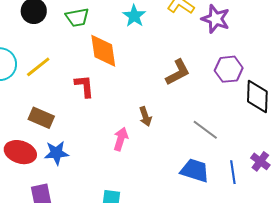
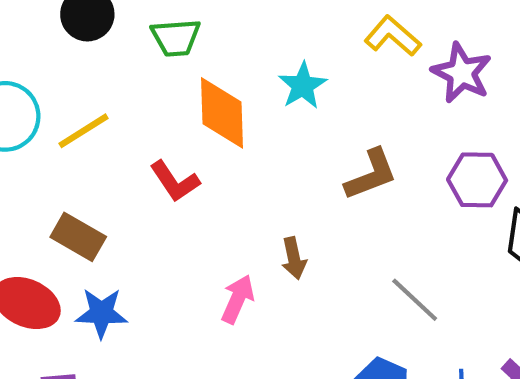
cyan star: (134, 16) -> (303, 86), moved
red L-shape: (84, 86) -> (175, 181), turned 145

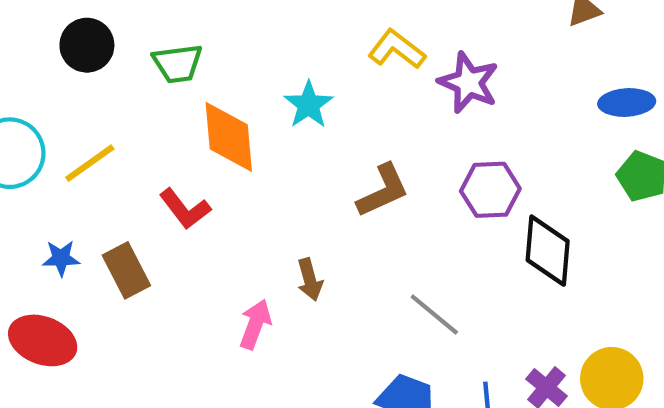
brown rectangle: (78, 237) -> (126, 270), moved, turned 36
blue star: (101, 313) -> (61, 258), moved, size x0.7

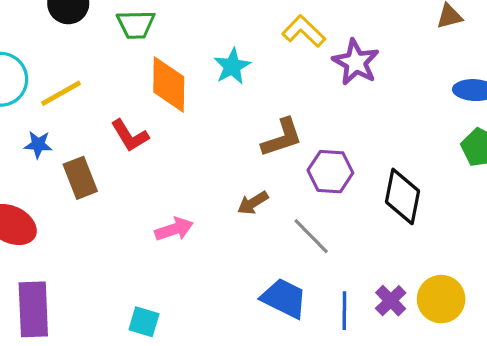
purple hexagon: (490, 190) -> (330, 172), moved
blue star: (61, 258) -> (38, 145), moved
brown arrow: (310, 280) -> (253, 203), moved, turned 68
pink arrow: (255, 324) -> (174, 229), turned 45

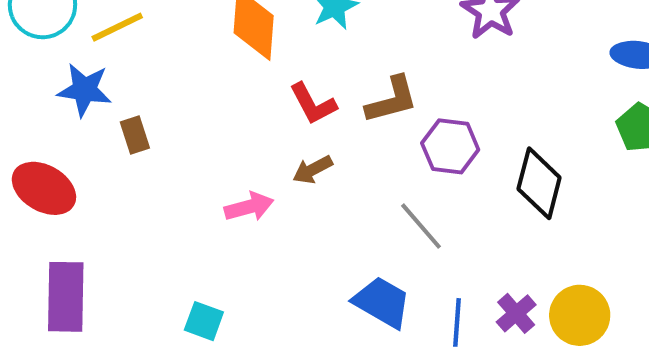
red L-shape: (130, 136) -> (313, 104), moved
blue star: (38, 145) -> (84, 90), size x1.5
brown rectangle: (80, 178) -> (135, 135), size x0.7
brown arrow: (253, 203) -> (313, 170), moved

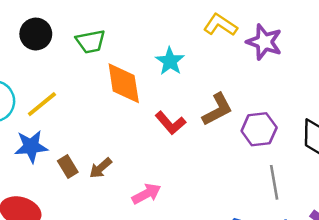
brown arrow: (313, 170) -> (101, 168), moved
gray line: (421, 226) -> (274, 182), moved, turned 44

